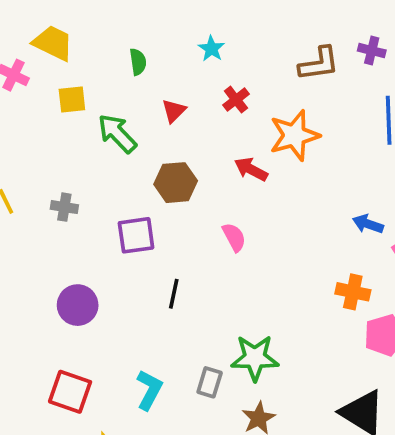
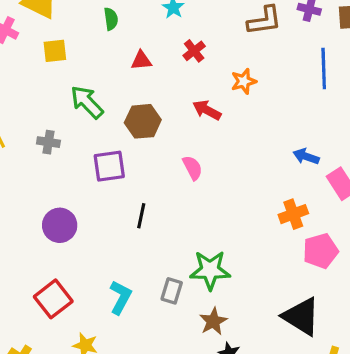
red triangle: (174, 111) -> (141, 60), turned 40
green arrow: (117, 133) -> (87, 102), moved
orange star: (294, 135) -> (244, 81), size x0.6
orange cross: (353, 292) -> (293, 214), turned -32
red square: (70, 392) -> (53, 299), turned 33

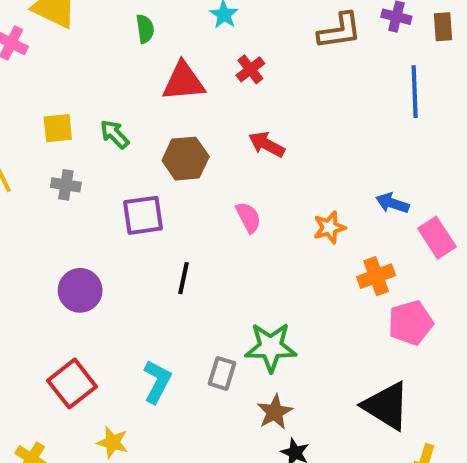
yellow square: (55, 51) -> (58, 128), moved
red triangle: (141, 60) -> (184, 82), size x1.6
orange star: (244, 81) -> (329, 227), moved
green arrow: (87, 102) -> (115, 134), size x0.7

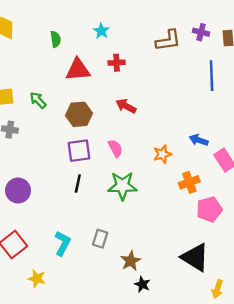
red cross: (250, 69) -> (117, 63), turned 35
purple square: (143, 215) -> (79, 151), moved
green star: (271, 347) -> (122, 186), moved

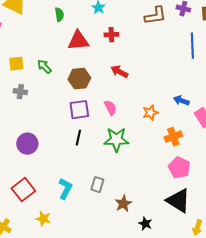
pink pentagon: (209, 209) -> (179, 168), moved, turned -30
black star: (142, 284) -> (145, 224), moved

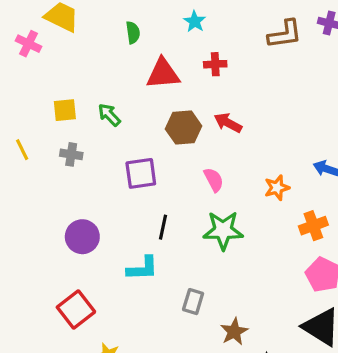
brown hexagon: (79, 79) -> (184, 127), moved
purple square: (79, 110) -> (141, 173), moved
cyan L-shape: (65, 189) -> (142, 268), moved, turned 60

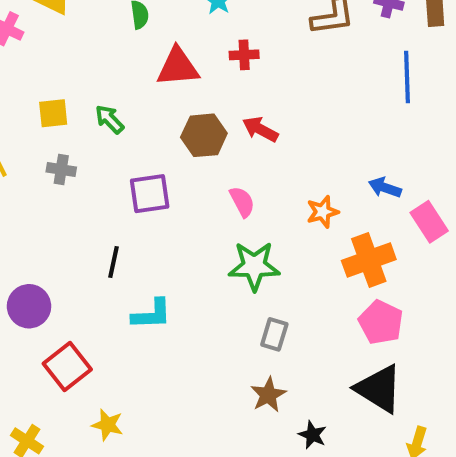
orange cross: (313, 226) -> (369, 260), size x1.4
black line: (163, 227) -> (113, 262), moved
purple circle: (82, 237) -> (29, 306), moved
gray rectangle: (193, 302) -> (274, 334), moved

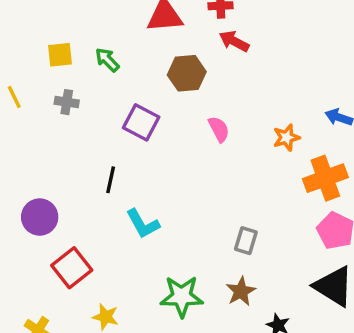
red arrow: (260, 129) -> (234, 41), moved
purple square: (150, 194) -> (141, 122), turned 36
green star: (254, 266) -> (182, 296), moved
cyan L-shape: (152, 314) -> (143, 224), turned 63

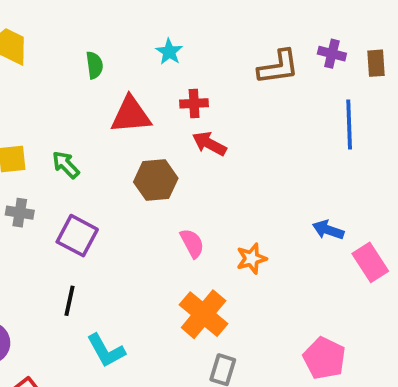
purple square: (141, 122) -> (77, 236), moved
orange star: (286, 138) -> (252, 259), moved
orange cross: (325, 178) -> (204, 314), moved, turned -30

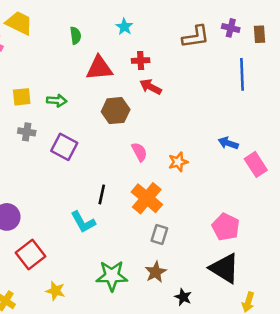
green arrow: (66, 165) -> (57, 101), turned 138
black line: (70, 301) -> (102, 194), moved

